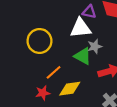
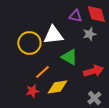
white triangle: (81, 28) -> (53, 35), moved
gray star: (95, 46) -> (89, 34), moved

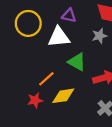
purple triangle: (75, 16) -> (69, 16), moved
yellow circle: (29, 43) -> (28, 23), moved

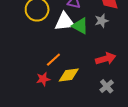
green triangle: (77, 62) -> (80, 26), moved

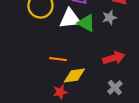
orange line: (53, 60) -> (58, 59), turned 49
red star: (43, 79) -> (60, 92), moved

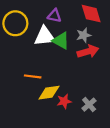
red arrow: (114, 58) -> (88, 51), moved
red star: (60, 92) -> (64, 101), moved

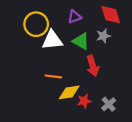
purple triangle: (54, 16) -> (75, 17), turned -32
white triangle: (45, 36) -> (52, 40), moved
red arrow: (88, 51) -> (93, 66), moved, turned 90

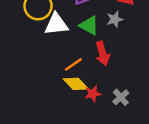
orange line: (53, 76) -> (73, 64), moved, turned -42
yellow diamond: (69, 92) -> (76, 84), turned 55

